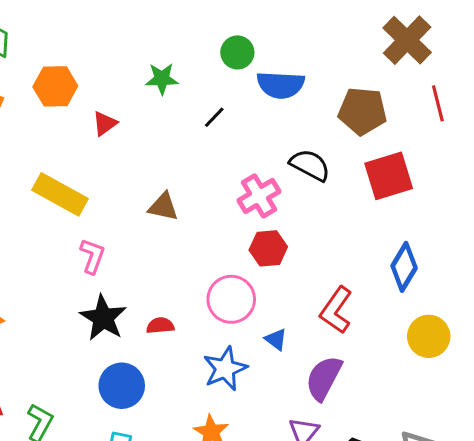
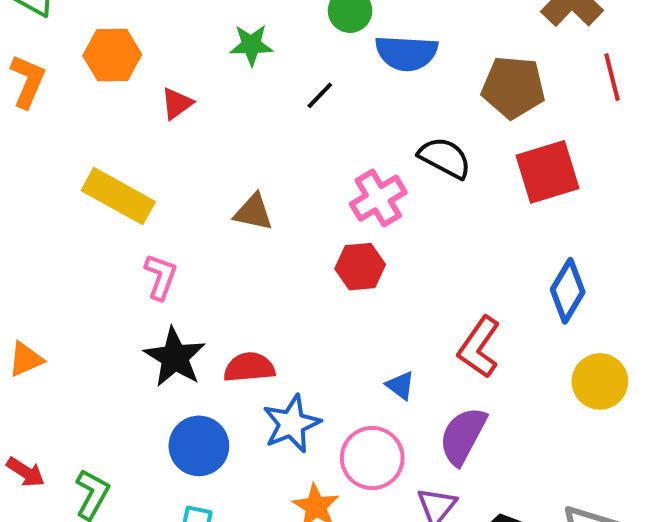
red hexagon: (268, 248) -> (360, 267), moved
pink circle: (231, 299) -> (372, 458), moved
red semicircle: (160, 326) -> (249, 367), size x1.4
blue star: (225, 369) -> (292, 424), moved

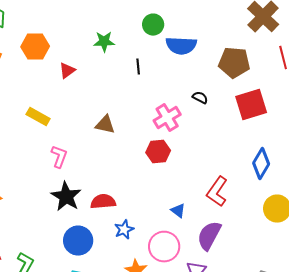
black line: (320, 95) -> (138, 67), turned -49
black semicircle: (445, 158) -> (200, 98), size x0.6
yellow rectangle: (118, 196) -> (38, 117), size x0.7
blue star: (292, 424) -> (124, 230), size x0.7

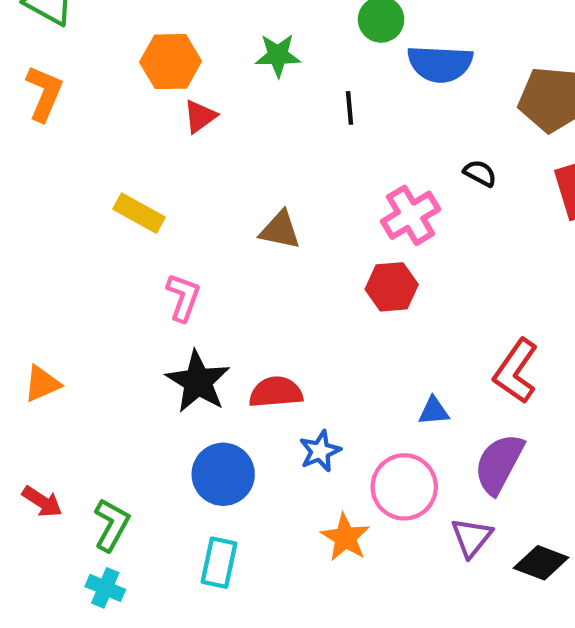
orange hexagon: (35, 47) -> (171, 62), moved
blue triangle: (178, 211) -> (434, 411), turned -42

